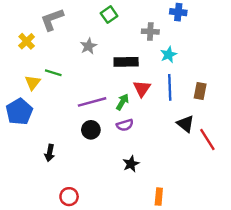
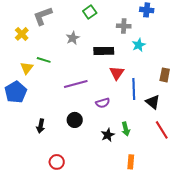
blue line: (170, 87) -> (134, 89), moved
green arrow: (122, 102) -> (126, 129), moved, turned 136
black circle: (91, 130) -> (75, 120), moved
red line: (207, 140) -> (162, 130), moved

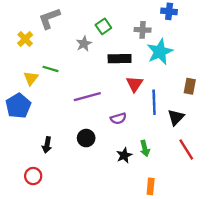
green square: (90, 12) -> (103, 26), moved
cyan star: (139, 45) -> (160, 52), size x1.6
black triangle: (153, 102) -> (176, 117), turned 35
red circle: (57, 162) -> (33, 176), moved

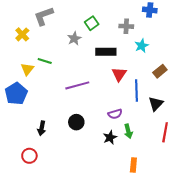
cyan star: (160, 52) -> (142, 46), size x0.6
brown rectangle: (190, 86) -> (160, 71), moved, turned 40
purple semicircle: (118, 118) -> (115, 114), moved
red line: (186, 150) -> (165, 132), turned 42

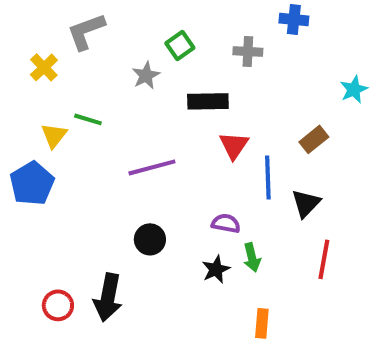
cyan star: (142, 46) -> (354, 89), moved
purple semicircle: (115, 114) -> (226, 223), turned -152
black arrow: (42, 128) -> (108, 297), moved, size x1.6

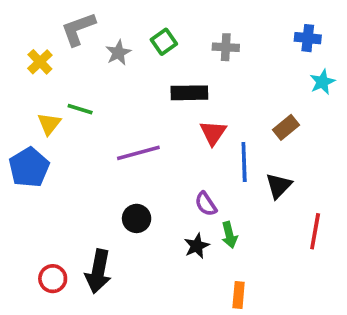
blue cross: (294, 20) -> (308, 38), moved
gray star: (146, 75) -> (118, 53), moved
purple semicircle: (226, 223) -> (206, 204), turned -135
red line: (324, 259) -> (315, 231), moved

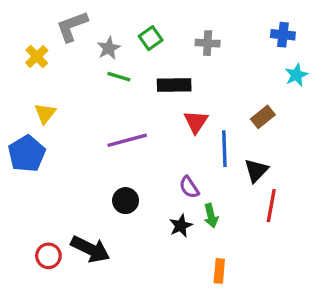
green line: (80, 109) -> (119, 77), moved
red line: (315, 231) -> (271, 206), moved
black arrow: (98, 271) -> (90, 249), turned -75

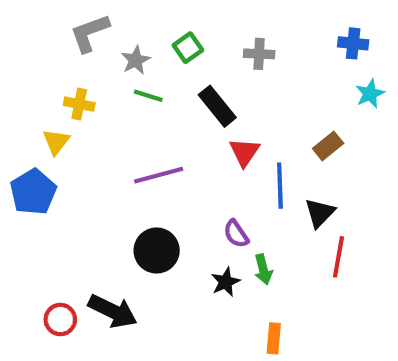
yellow cross: (37, 57) -> (79, 104), moved, turned -35
black rectangle: (174, 85) -> (217, 106), turned 52
black circle: (126, 201) -> (157, 251), size x1.4

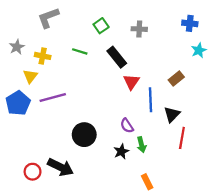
gray star: (136, 60) -> (17, 47), moved
purple line: (159, 175) -> (53, 98), moved
orange rectangle: (274, 338) -> (147, 182), turned -32

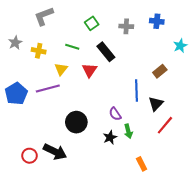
blue cross: (190, 23) -> (157, 21), moved
yellow triangle: (30, 76) -> (61, 69), moved
red triangle: (131, 82) -> (90, 70), moved
red line: (182, 138) -> (165, 125), turned 30
orange rectangle: (147, 182) -> (142, 164), moved

